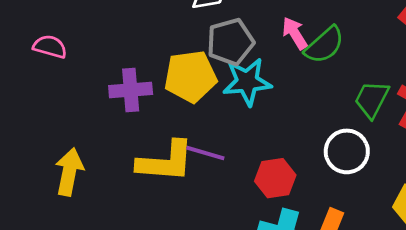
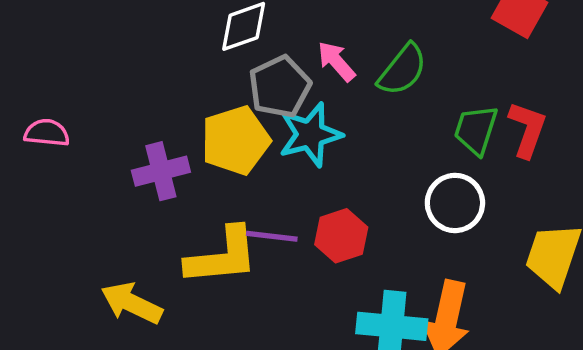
pink arrow: (295, 33) -> (336, 61), moved
yellow arrow: (69, 172) -> (132, 303), moved, turned -66
red hexagon: (275, 178) -> (341, 236), moved

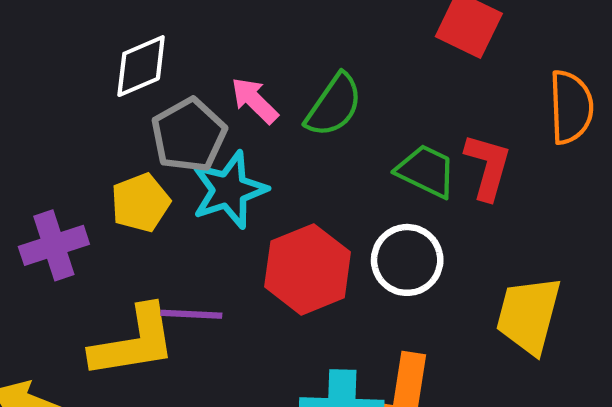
green trapezoid: (476, 130) -> (426, 171), turned 102
yellow pentagon: (236, 140) -> (140, 203), size x0.7
red hexagon: (341, 236) -> (308, 269), moved, size x1.4

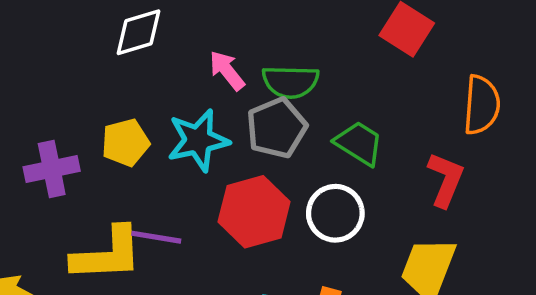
green semicircle: (334, 105) -> (290, 82), turned 50
gray pentagon: (189, 135) -> (277, 128), moved
red L-shape: (488, 167) -> (446, 180), moved

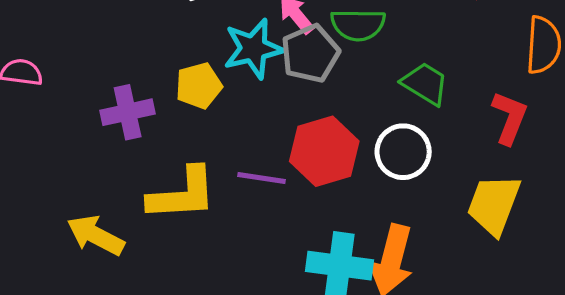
gray pentagon: (277, 128) -> (310, 54), moved
cyan star: (198, 140) -> (253, 49), moved
purple line: (156, 237) -> (262, 178), moved

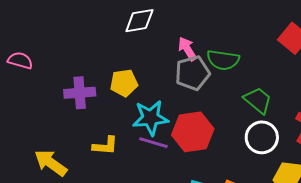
cyan star: (253, 49) -> (151, 118), moved
white circle: (403, 152) -> (262, 137), moved
yellow L-shape: (182, 194) -> (105, 146), size x0.6

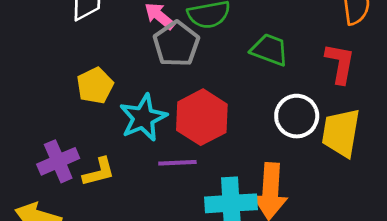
purple cross: (80, 93) -> (58, 161), moved
white circle: (262, 137) -> (297, 116), moved
purple line: (153, 143) -> (177, 163), moved

